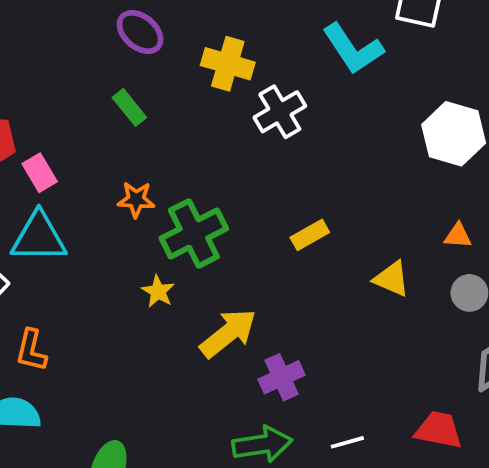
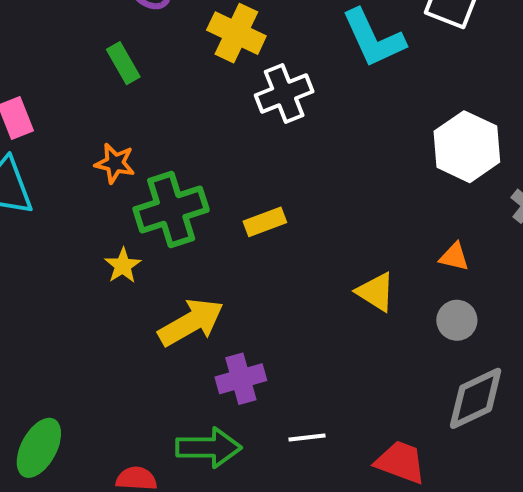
yellow rectangle: (310, 235) -> (265, 222), moved
white line: (347, 442) -> (307, 438), moved

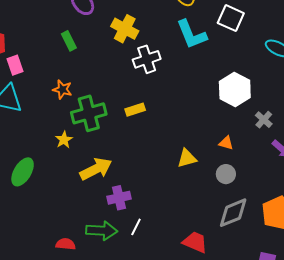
yellow rectangle: (265, 222) -> (135, 110), moved
yellow triangle: (376, 292) -> (187, 158), turned -50
white line: (307, 438) -> (136, 227), moved, turned -60
green ellipse: (39, 448) -> (23, 172), moved

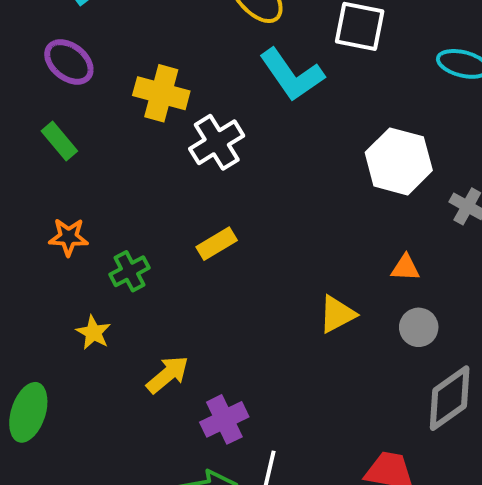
green cross: (89, 113) -> (130, 271), size x0.6
yellow arrow: (96, 169) -> (168, 375), size x0.7

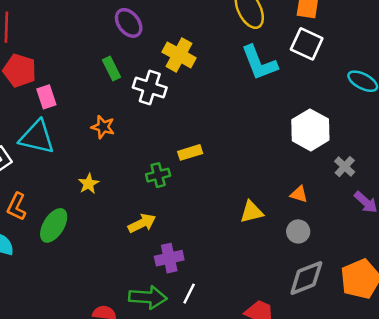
white cross: (217, 142) -> (150, 87), moved, turned 36
green cross: (130, 271) -> (158, 175), moved
yellow star: (93, 333) -> (89, 184), moved

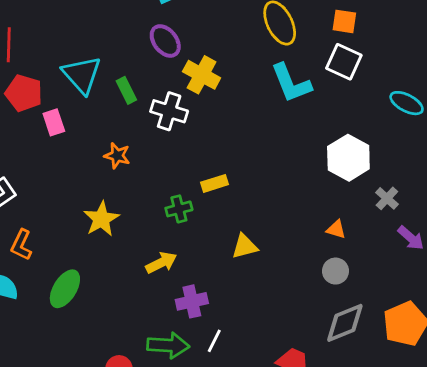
purple ellipse: (129, 23) -> (165, 41), moved
cyan triangle: (37, 137) -> (82, 75), moved, turned 36
yellow star: (89, 184) -> (101, 219), size x1.5
yellow triangle: (252, 212) -> (245, 246), moved
green ellipse: (54, 225) -> (65, 289), moved

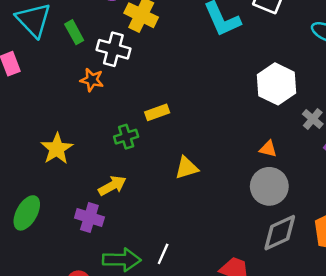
orange star: (117, 156) -> (92, 80), moved
gray circle: (335, 271) -> (269, 186), size x1.6
purple cross: (192, 301) -> (89, 217), moved, turned 32

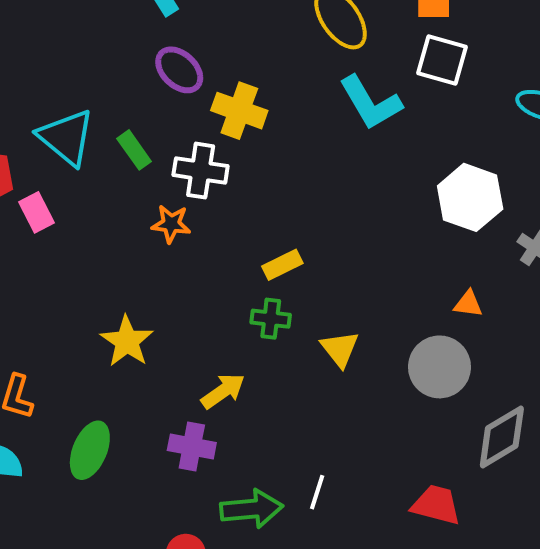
green cross: (126, 137) -> (271, 319), moved, turned 30
yellow triangle: (187, 168) -> (340, 349), turned -45
gray circle: (269, 186) -> (440, 367), moved

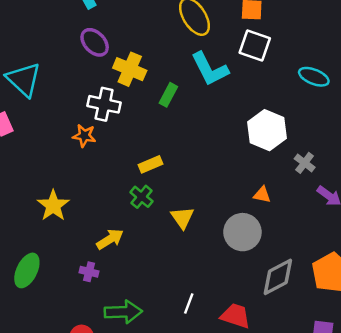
green rectangle: (134, 150) -> (168, 95), moved, turned 60
green cross: (271, 319) -> (141, 197), turned 30
purple cross: (192, 447) -> (89, 272), size x0.7
white line: (317, 492) -> (189, 304), moved

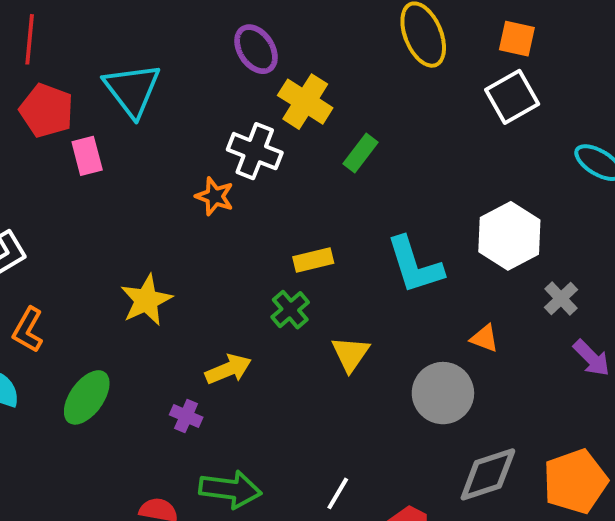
white square: (255, 46) -> (512, 97), turned 32
cyan L-shape: (210, 69) -> (415, 265), moved

